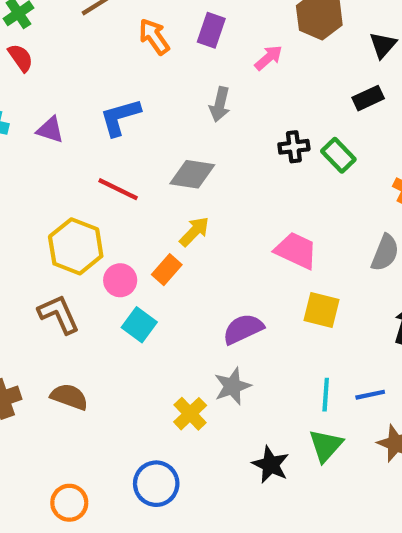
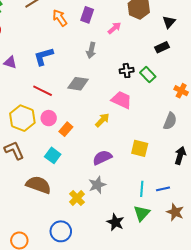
yellow arrow: (194, 232) -> (102, 120), moved
pink trapezoid: (296, 251) -> (121, 100), moved
pink circle: (120, 280) -> (49, 118), moved
brown semicircle: (69, 397) -> (39, 185), moved, size x1.4

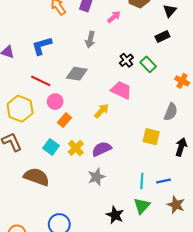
black cross: (127, 71) -> (126, 60), turned -32
pink circle: (49, 118) -> (55, 102), moved
yellow square: (140, 148) -> (151, 137), moved
yellow cross: (77, 198) -> (76, 148), moved

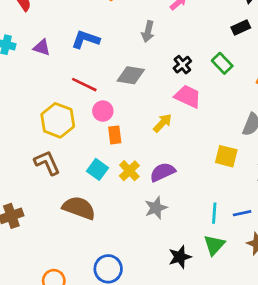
blue L-shape: (42, 46) -> (86, 39), turned 35
black cross: (126, 60) -> (182, 65), moved
orange rectangle: (64, 120) -> (115, 135), turned -48
black star: (115, 215) -> (180, 257), turned 30

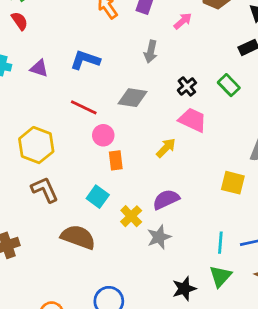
yellow hexagon: (58, 120) -> (36, 145), moved
yellow cross: (129, 171) -> (131, 216), moved

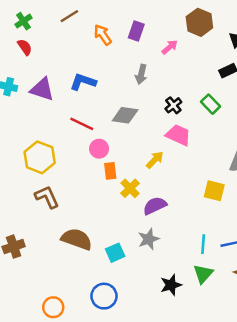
purple triangle: (39, 68) -> (42, 89), size x1.5
cyan square: (98, 197) -> (115, 253), moved, turned 30
yellow cross: (131, 216) -> (130, 188), moved

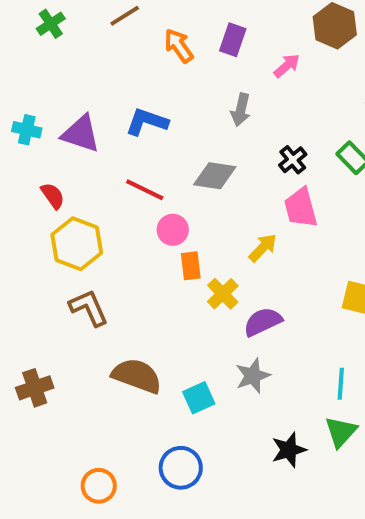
red semicircle: (25, 47) -> (53, 196), moved
pink trapezoid: (178, 135) -> (301, 208), turned -130

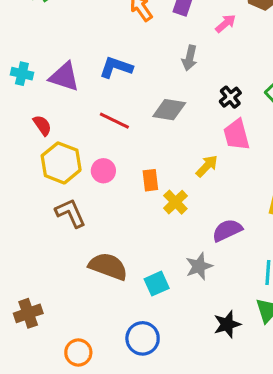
pink circle: (173, 230) -> (103, 171), moved
purple semicircle: (263, 322) -> (227, 230), moved
brown cross: (35, 388) -> (28, 313), moved

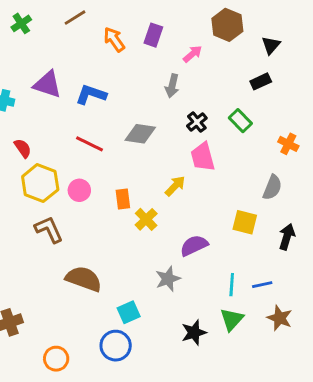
gray arrow: (190, 58) -> (172, 86), moved
purple triangle: (64, 77) -> (47, 84), moved
cyan square: (157, 284) -> (129, 312), moved

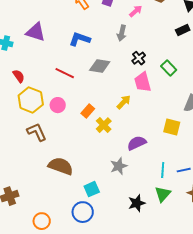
blue L-shape: (91, 95) -> (80, 39), moved
green rectangle: (240, 121) -> (169, 68), moved
orange rectangle: (123, 199) -> (88, 111), turned 48

